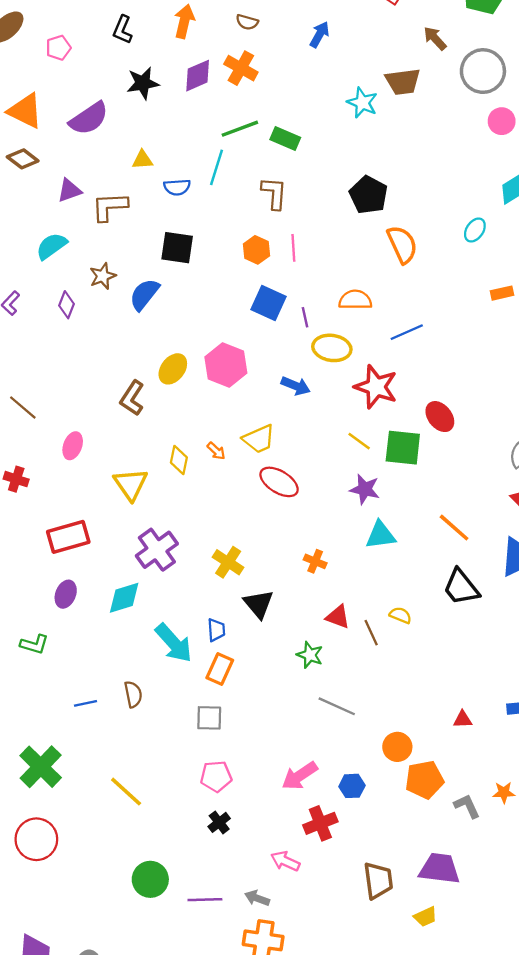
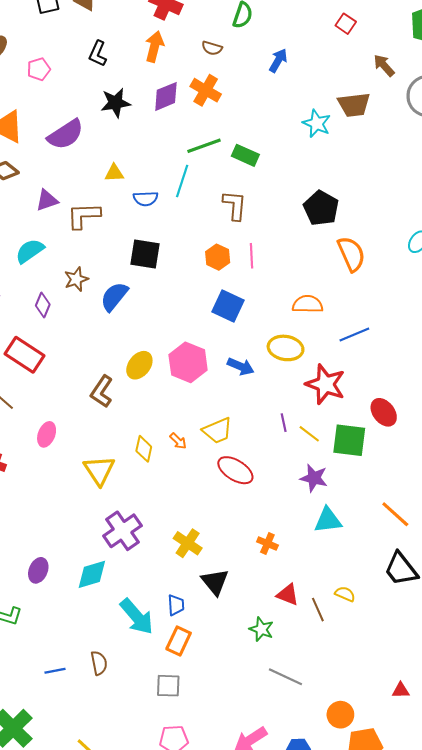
purple line: (305, 317) -> (284, 423), moved
blue arrow: (296, 386) -> (241, 366), moved
red rectangle: (68, 537) -> (25, 355), moved, turned 48

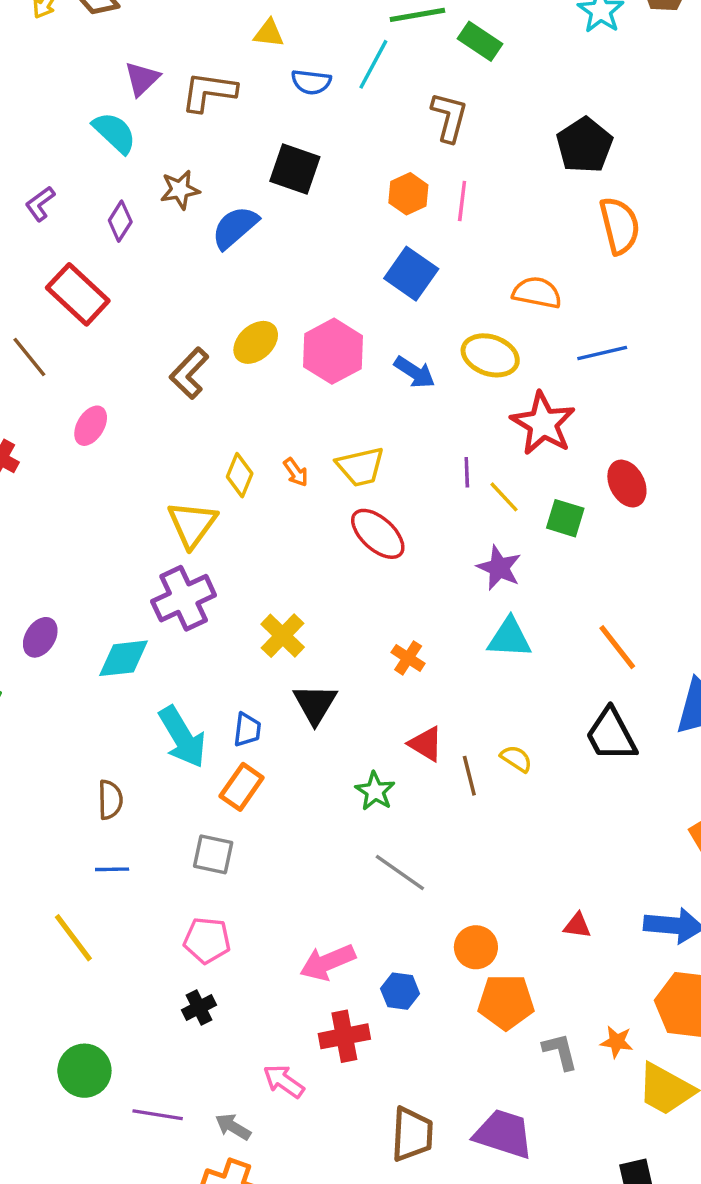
purple triangle: (47, 200) -> (142, 79), moved, turned -35
cyan semicircle: (30, 251) -> (114, 133), turned 68
green square: (349, 440) -> (565, 518), size x0.7
yellow triangle: (99, 470) -> (192, 524), moved
blue line: (55, 671) -> (112, 869), moved

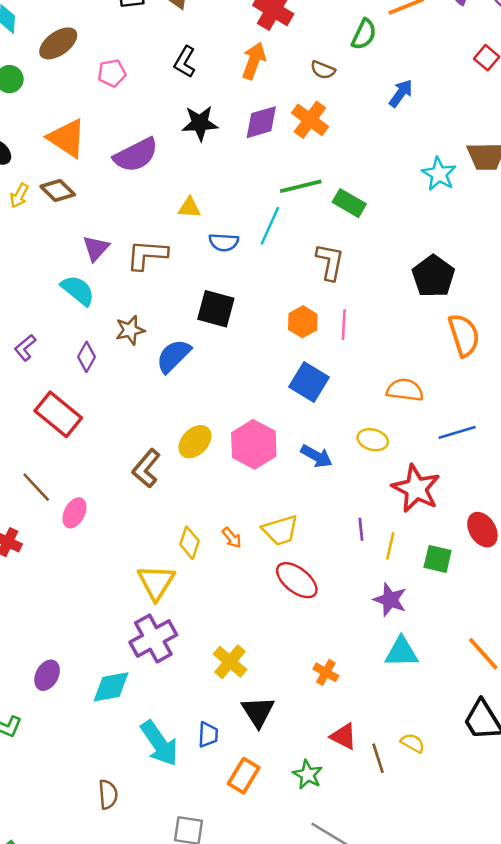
yellow ellipse: (490, 355) -> (373, 440), size x0.7
brown line: (29, 357) -> (36, 487), moved
yellow line: (504, 497) -> (390, 546), turned 60
orange rectangle: (242, 787) -> (244, 776), moved

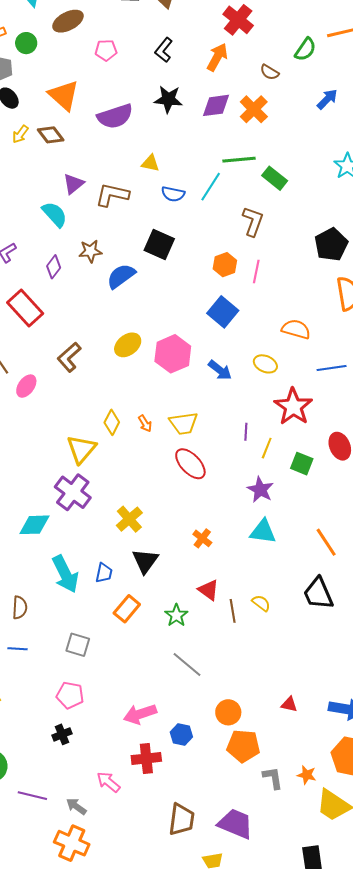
brown L-shape: (146, 468) -> (69, 357), moved
purple cross: (153, 638) -> (73, 492), turned -33

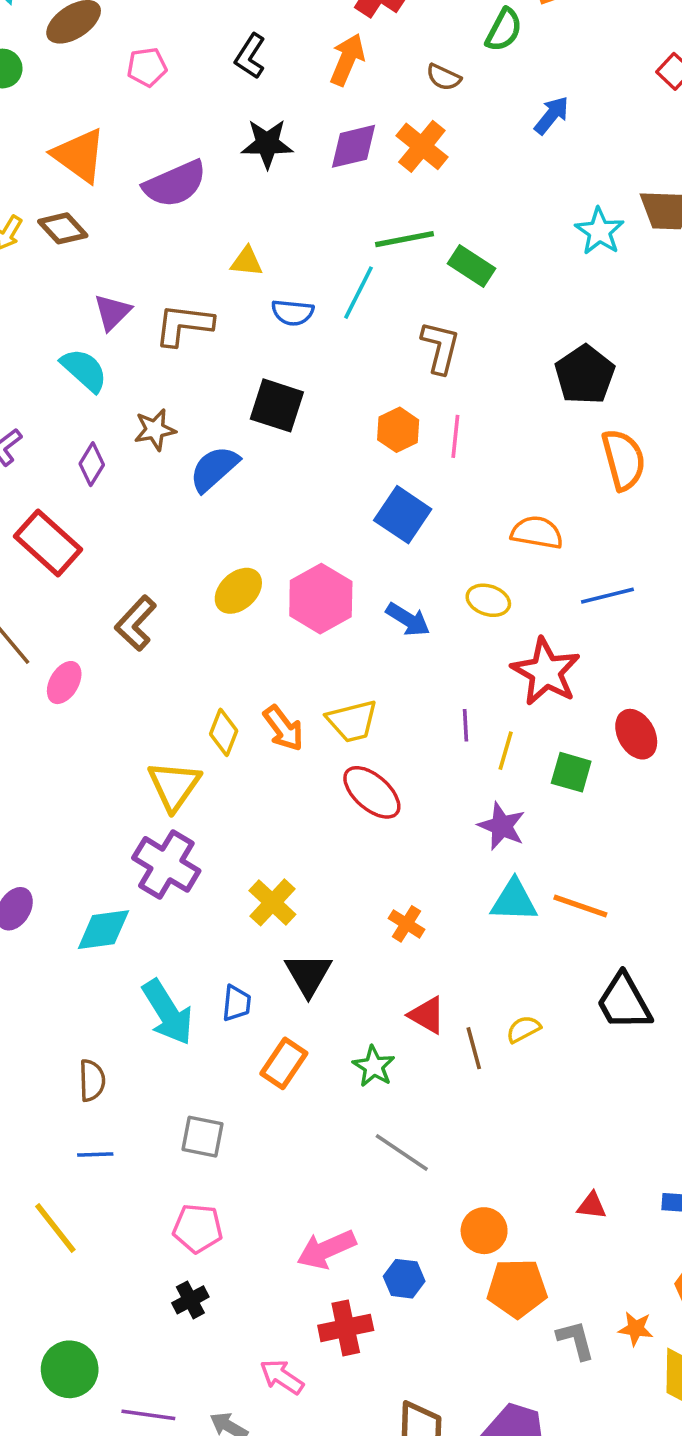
orange arrow: (145, 423) -> (283, 728), size x1.5
orange line: (326, 542) -> (580, 906), moved, turned -32
yellow semicircle: (261, 603) -> (523, 1029), turned -60

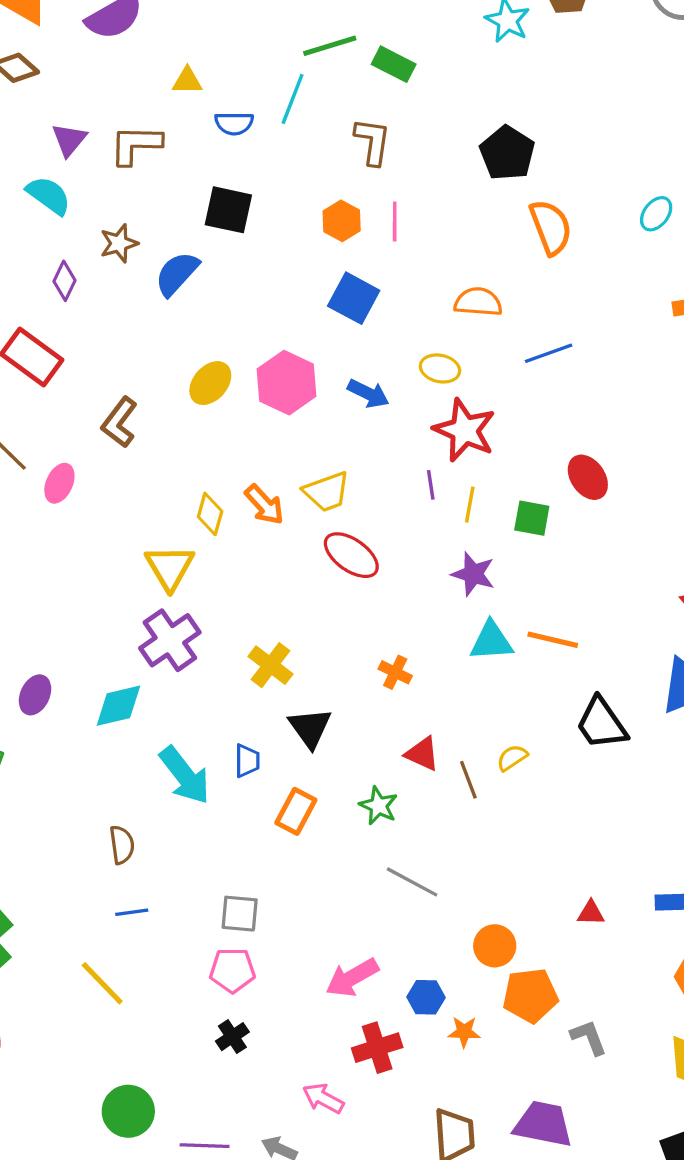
red star: (546, 672) -> (465, 430), moved
purple cross: (166, 864) -> (170, 640), turned 30
gray square: (203, 1137) -> (240, 914), moved
orange star: (636, 1329) -> (464, 1032), moved

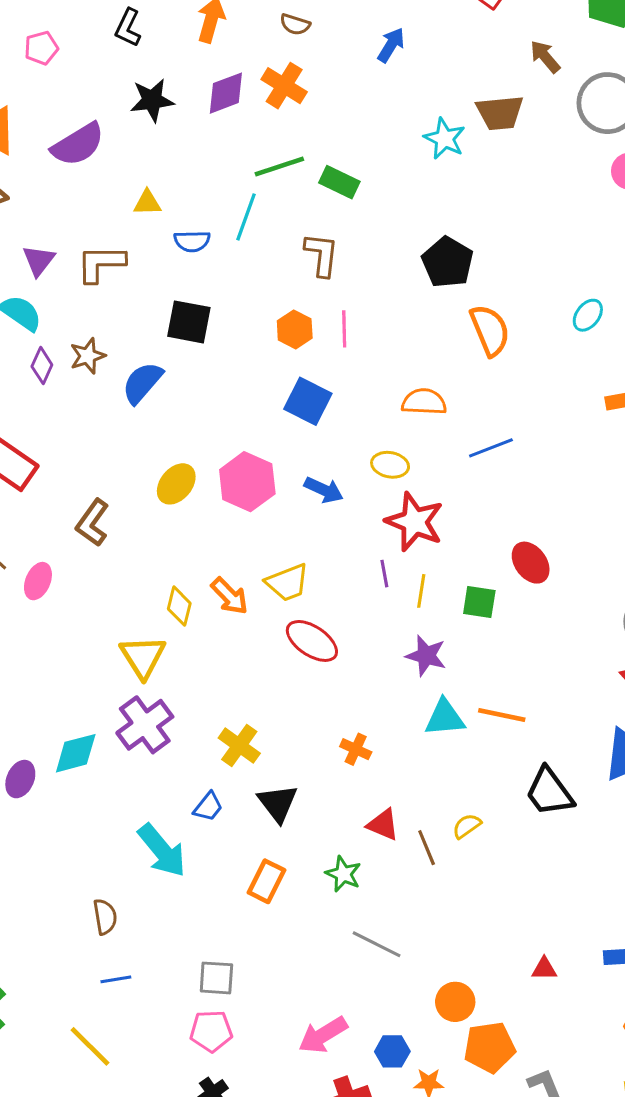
purple diamond: (64, 281) -> (42, 366), moved
cyan diamond: (118, 706) -> (76, 753), moved
blue trapezoid: (247, 761) -> (208, 807), moved, turned 40

